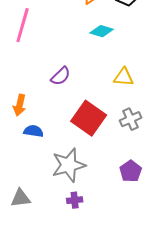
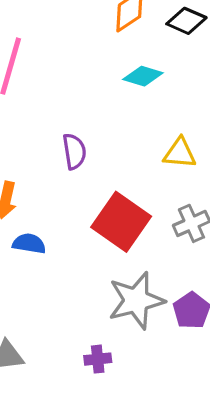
purple semicircle: (61, 76) -> (74, 151), turned -55
gray star: (69, 165) -> (136, 300), moved

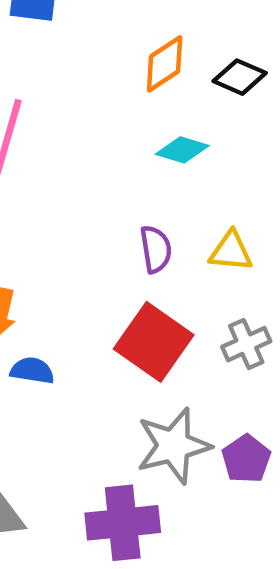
purple semicircle: (74, 151) -> (156, 249), moved
purple cross: (98, 359) -> (123, 523), size x2.0

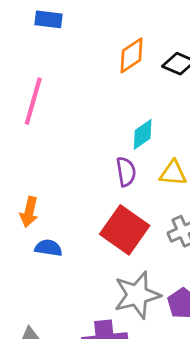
cyan diamond: (182, 150) -> (143, 134), moved, turned -52

